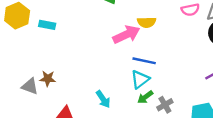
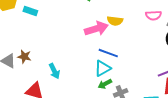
cyan arrow: (103, 99) -> (54, 71), moved

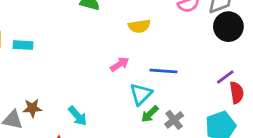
pink arrow: (96, 29) -> (120, 64), moved, size x0.6
blue line: (108, 53) -> (163, 71), moved

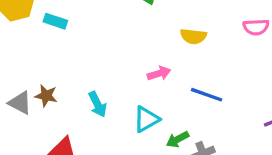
cyan triangle: (141, 94) -> (146, 119), moved
cyan arrow: (78, 116) -> (98, 104), moved

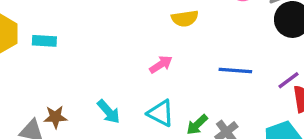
blue line: (207, 95) -> (235, 70), moved
cyan triangle: (146, 119) -> (161, 113), turned -48

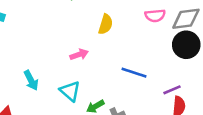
yellow semicircle: (185, 18) -> (106, 24), turned -78

